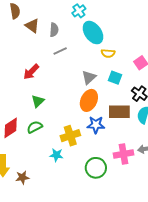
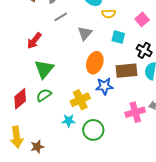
gray triangle: (89, 77) -> (85, 33), moved
green triangle: (38, 101) -> (44, 69), size x1.5
green circle: (96, 168) -> (93, 130), moved

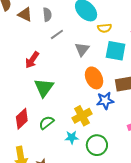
cyan square: (118, 37) -> (116, 51), size x1.5
orange ellipse: (95, 63) -> (94, 78), turned -40
green semicircle: (44, 95) -> (47, 123), moved

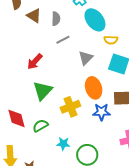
yellow cross: (82, 116) -> (70, 107), moved
red diamond: (22, 119) -> (16, 118), turned -70

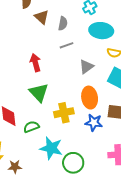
cyan ellipse: (95, 20) -> (101, 31), turned -55
red arrow: (35, 62) -> (35, 63), turned 114
green triangle: (43, 91) -> (39, 93), turned -35
cyan star: (63, 144) -> (51, 148), size x1.6

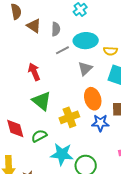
cyan ellipse: (101, 31) -> (86, 41), moved

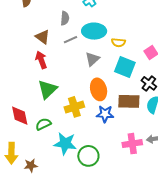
brown triangle: (34, 26) -> (43, 37), moved
green triangle: (42, 101) -> (47, 89), turned 35

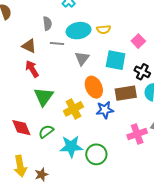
gray line: (71, 40) -> (57, 43), turned 40
yellow semicircle: (118, 43) -> (104, 29), moved

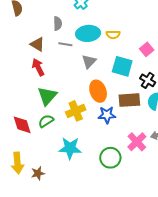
green semicircle: (46, 132) -> (46, 121), moved
pink cross: (137, 134) -> (137, 142), turned -30
green circle: (96, 154) -> (110, 158), moved

